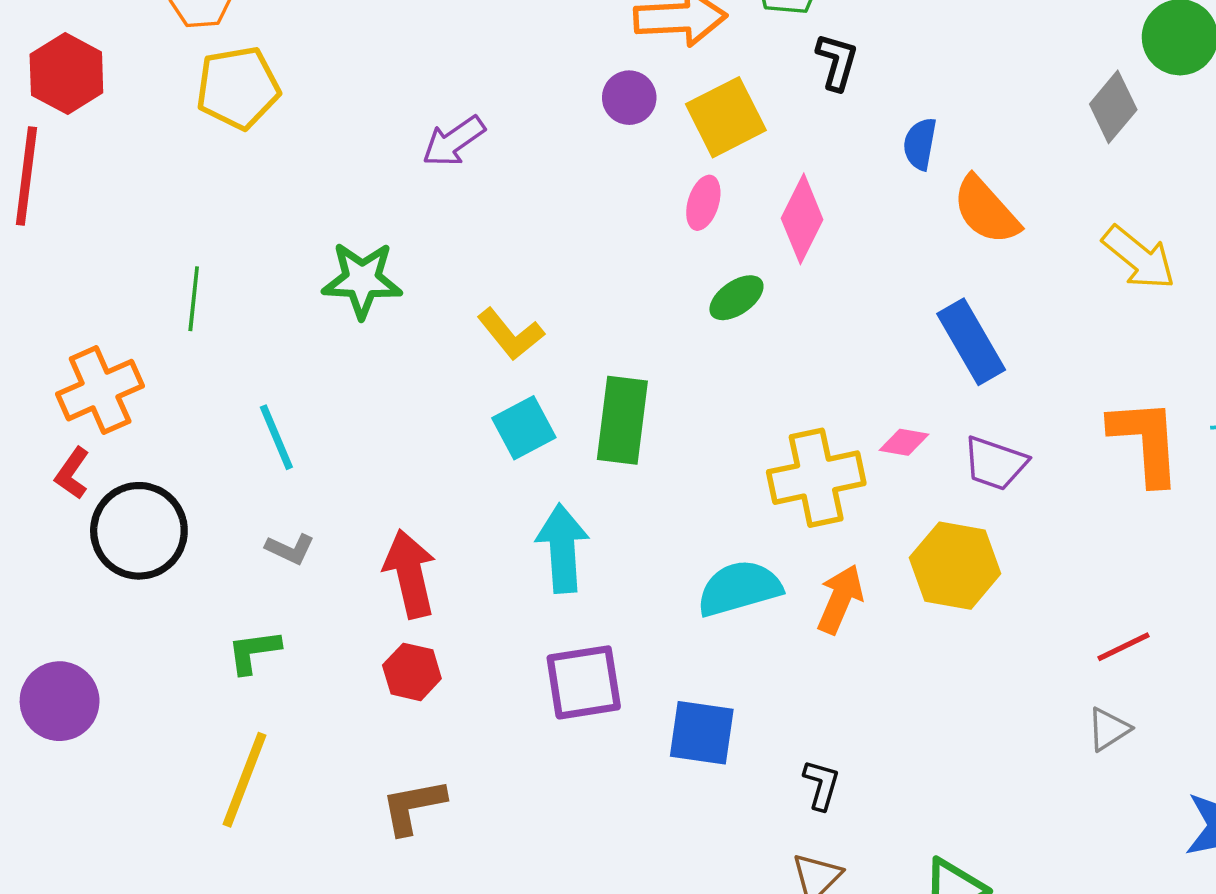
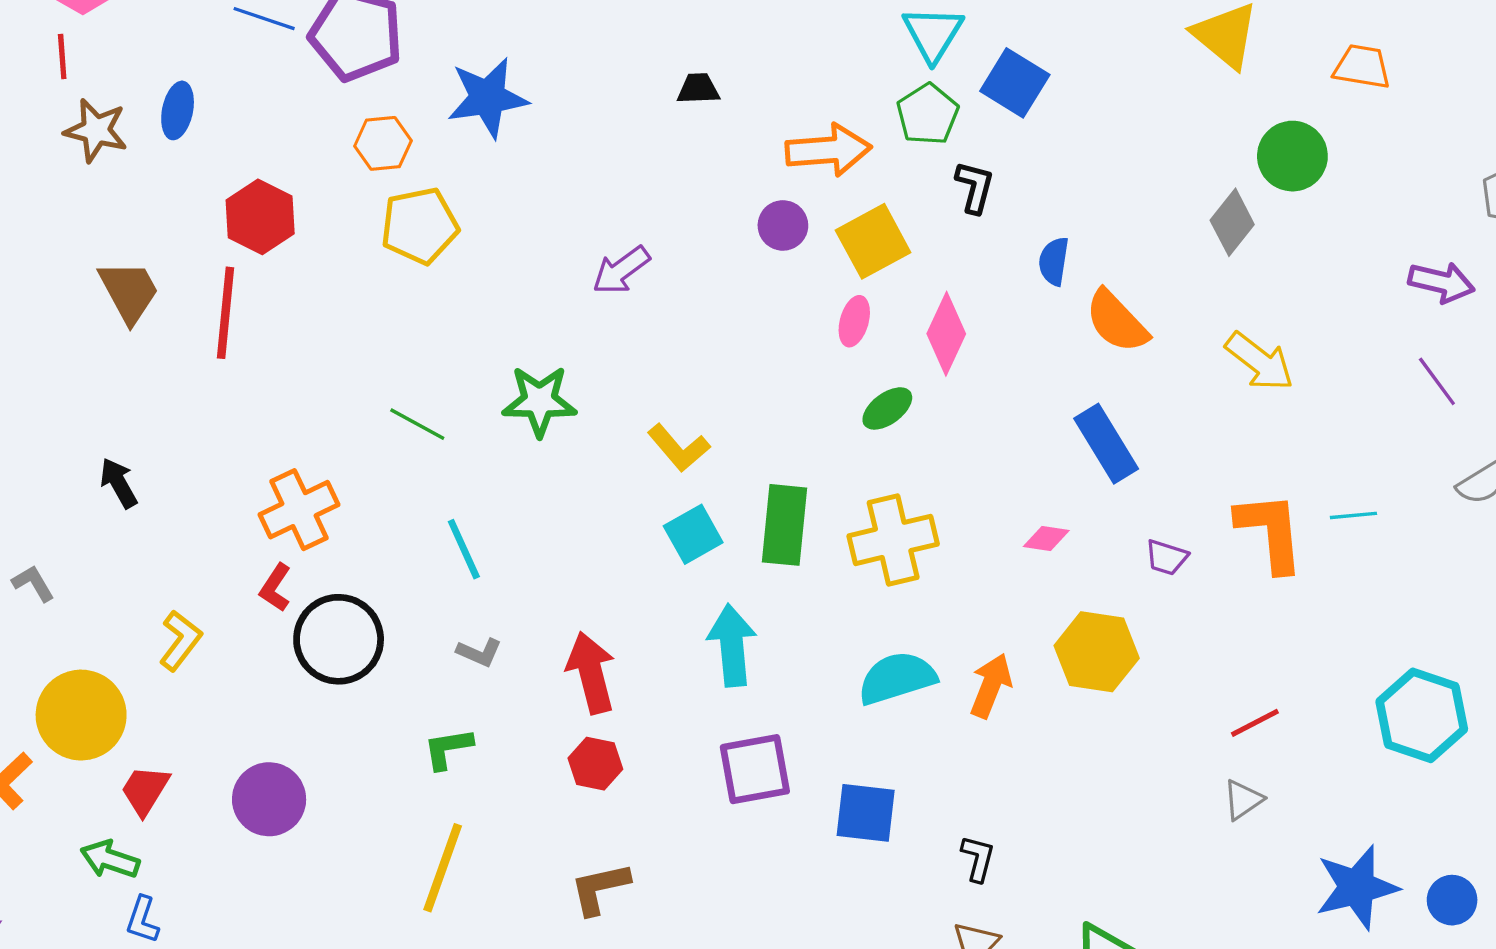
green line: (194, 299) -> (417, 424), moved, turned -66
purple trapezoid: (995, 463) -> (1167, 557), moved, size x0.7
yellow cross: (816, 478) -> (893, 540), moved

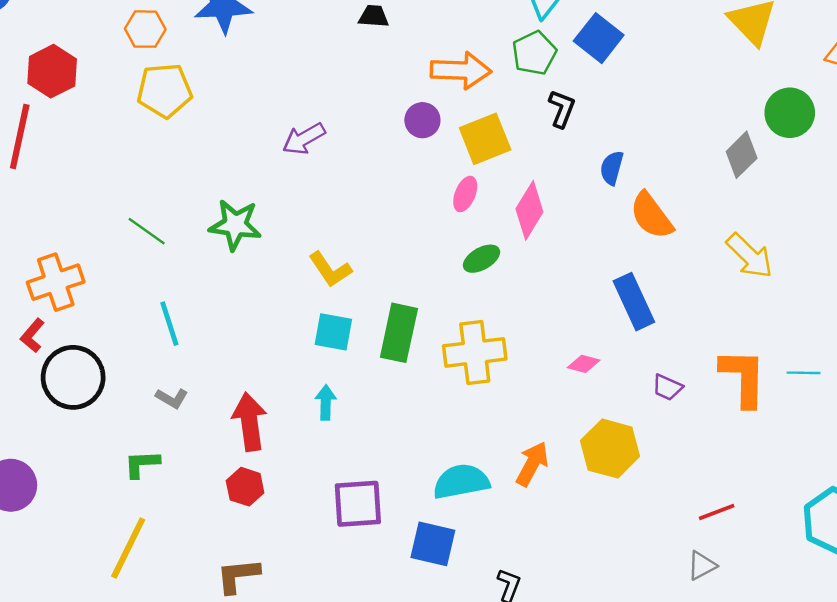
cyan square: (693, 534) -> (333, 332), turned 33
cyan arrow: (732, 645) -> (326, 402), moved, size x0.6
cyan semicircle: (897, 678) -> (461, 482), moved

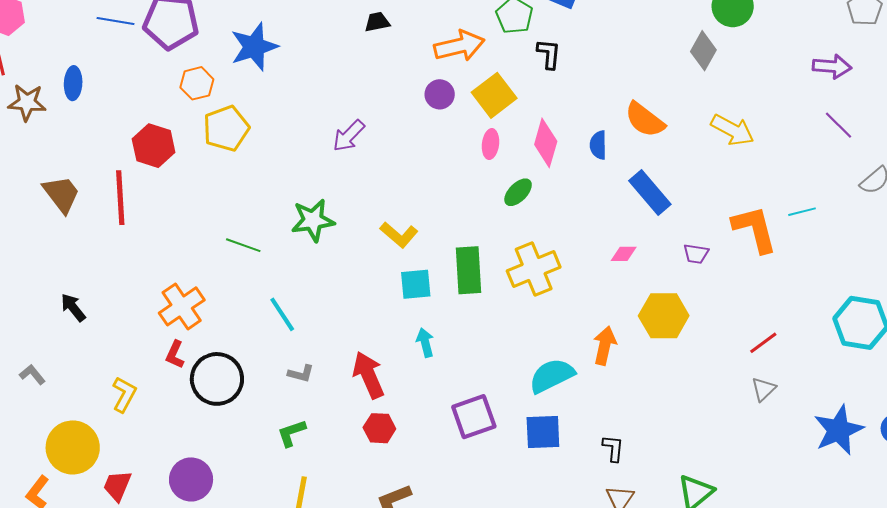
red hexagon: (52, 71) -> (154, 146), moved
blue semicircle: (612, 168) -> (598, 145), moved

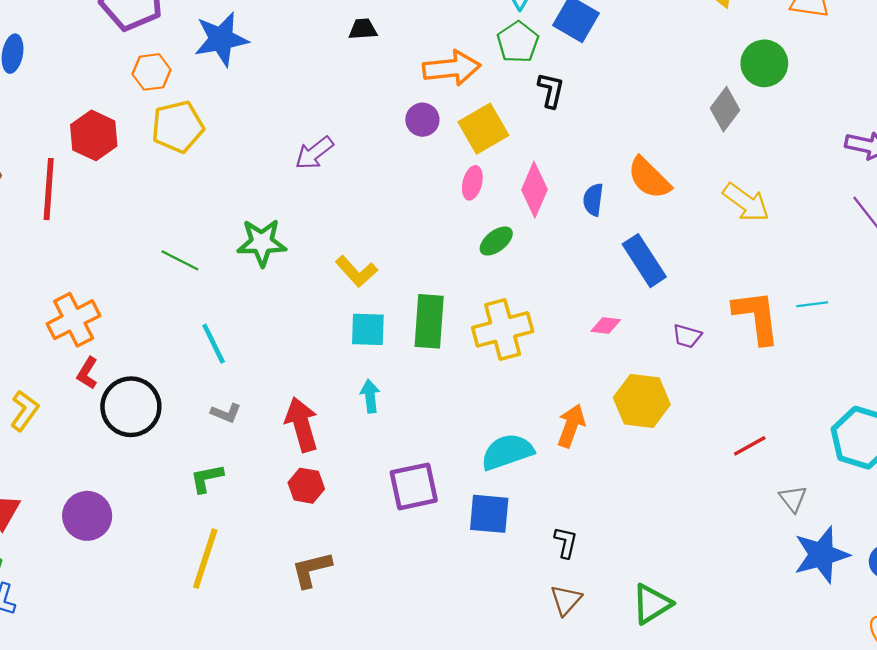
orange cross: (182, 306) -> (74, 320), moved
gray triangle: (764, 389) -> (793, 499), moved, turned -32

